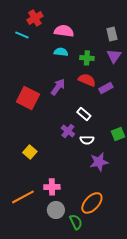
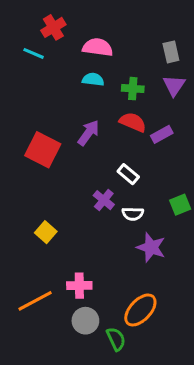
purple star: (99, 162) -> (151, 247), turned 30

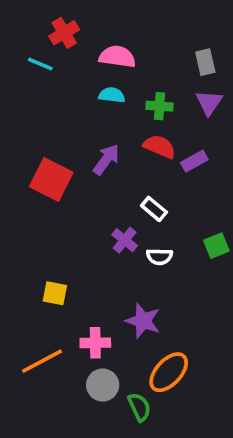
yellow square: (46, 232) -> (55, 293), moved, turned -30
purple star: (151, 247) -> (143, 321), moved

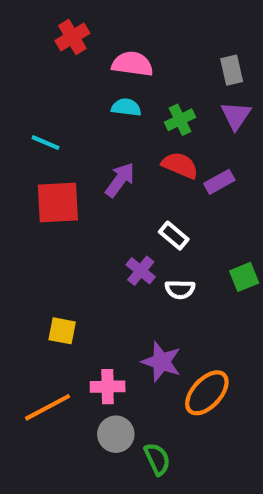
cyan line: (40, 64) -> (46, 143), moved
green cross: (159, 106) -> (180, 120), turned -30
red square: (51, 180) -> (58, 203), turned -30
orange ellipse: (169, 372) -> (207, 393), moved

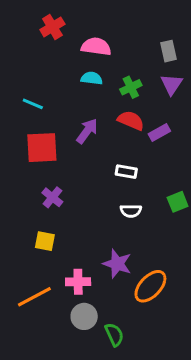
white rectangle: (174, 236) -> (126, 172), turned -30
purple cross: (141, 271) -> (52, 197), moved

